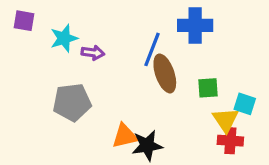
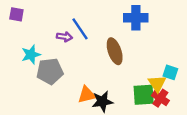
cyan star: (64, 38) -> (31, 55), moved
blue line: (152, 49) -> (80, 29), moved, turned -55
green square: (208, 88) -> (144, 95), moved, size x1.5
red cross: (230, 141) -> (160, 98), turned 30

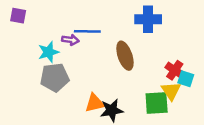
blue line: (80, 29) -> (87, 31), turned -55
cyan star: (31, 55) -> (48, 52), moved
red cross: (160, 98) -> (175, 70), moved

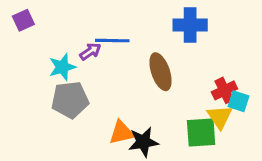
purple square: (18, 16) -> (23, 20), turned -35
purple arrow: (70, 40) -> (90, 51), turned -42
red cross: (175, 70) -> (224, 90), turned 30

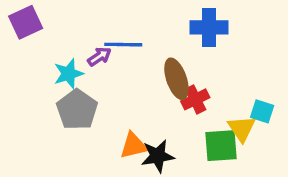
purple square: (23, 20) -> (26, 22), size x1.4
red cross: (224, 90) -> (195, 99), moved
gray pentagon: (70, 100) -> (77, 110), turned -30

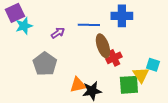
blue line: (123, 45) -> (89, 25), moved
cyan star: (68, 74) -> (24, 26), moved

